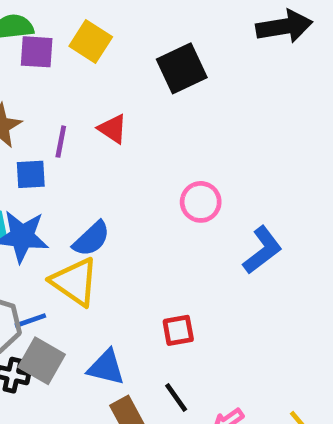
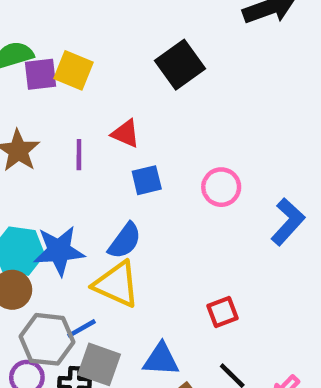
yellow square: (91, 41) -> (73, 70), moved
blue square: (31, 174) -> (147, 180), moved

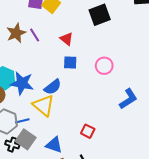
purple line: (79, 155) -> (35, 35), moved, turned -48
pink circle: (221, 187) -> (104, 66), moved
red square: (222, 312) -> (88, 131), turned 32

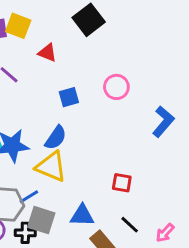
red triangle: (67, 39) -> (47, 53), moved

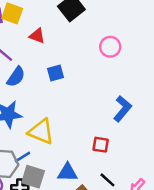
pink circle: (116, 87) -> (110, 47), moved
blue L-shape: (163, 122) -> (122, 109), moved
blue semicircle: (56, 138) -> (16, 77), moved

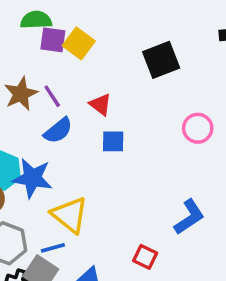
red triangle: (37, 36) -> (100, 105), moved
blue line: (22, 157) -> (53, 248), moved

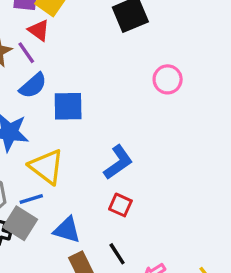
red triangle: (100, 105) -> (39, 30), moved
blue square: (113, 141) -> (68, 106), moved, size x1.4
blue L-shape: (189, 217) -> (118, 162), moved

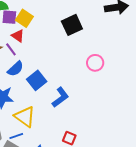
blue square: (68, 106) -> (37, 80), turned -36
blue L-shape: (118, 162) -> (60, 97), moved

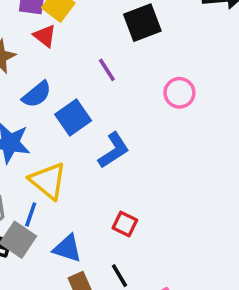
purple line: (11, 49) -> (107, 70), moved
blue line: (16, 136) -> (31, 214), turned -56

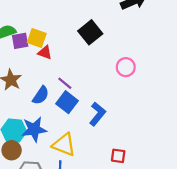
red triangle: (45, 36) -> (45, 53), moved
purple line: (107, 70) -> (65, 83), moved

